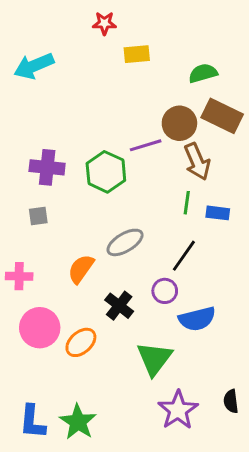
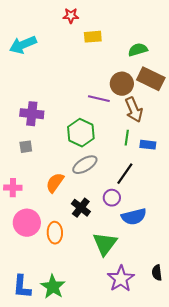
purple line: (146, 145) -> (99, 99), turned 30
green hexagon: (106, 172) -> (81, 133), moved
orange ellipse: (81, 342) -> (55, 233), turned -50

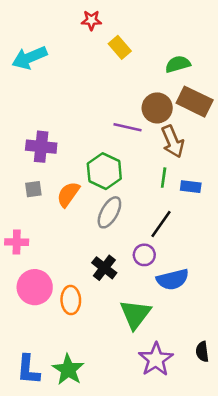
yellow rectangle: (93, 37) -> (120, 47), turned 54
gray ellipse: (85, 165) -> (109, 212), turned -30
orange semicircle: (55, 183) -> (68, 194), moved

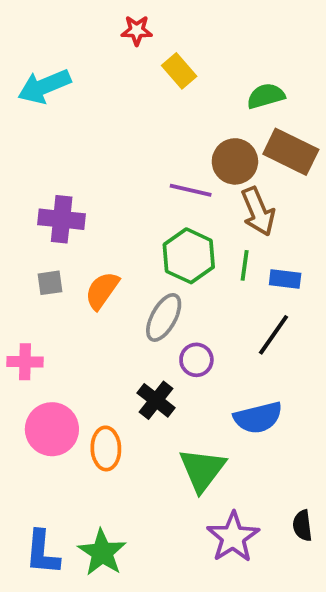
green hexagon: (104, 171) -> (189, 256), moved
black line: (161, 224) -> (273, 335), moved
purple circle: (144, 255) -> (196, 360), moved

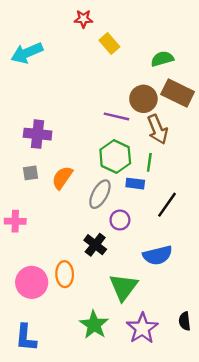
blue rectangle: (285, 279) -> (135, 184), moved
pink circle: (52, 429) -> (32, 282), moved
green star: (102, 553) -> (94, 325), moved

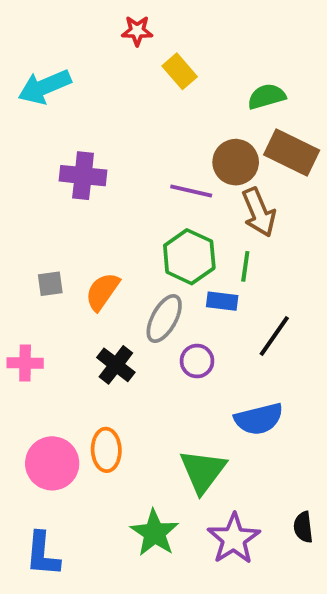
purple cross: (38, 134) -> (83, 176), moved
black cross: (95, 245) -> (116, 365), moved

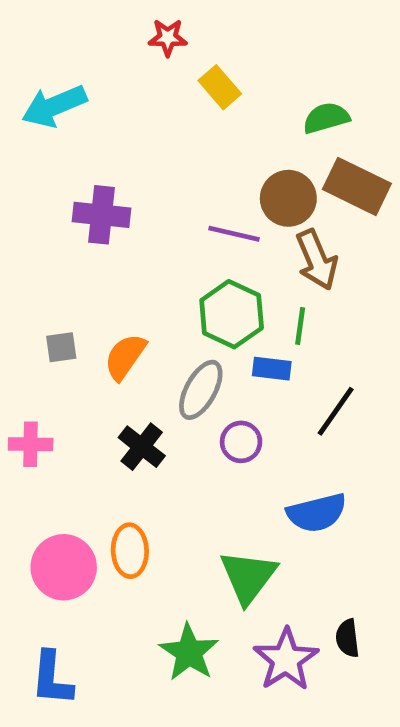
black semicircle: (303, 527) -> (347, 638), moved

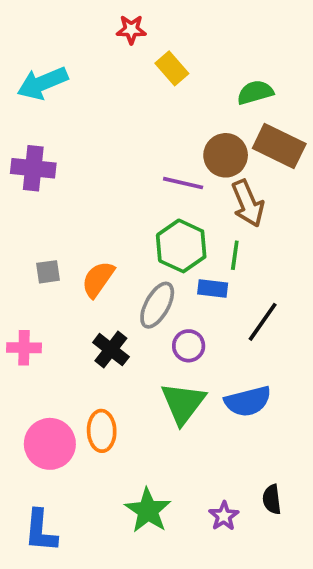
purple cross: (101, 215) -> (33, 168), moved
green triangle: (248, 577) -> (183, 403), moved
purple star: (286, 659) -> (224, 516), size x0.6

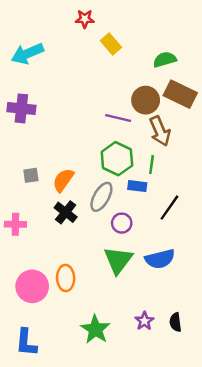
black cross: (111, 350) -> (66, 212), moved
purple star: (224, 516) -> (144, 321), moved

